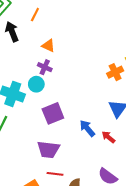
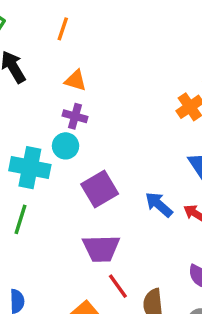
orange line: (35, 15) -> (63, 29), moved
red line: (55, 174) -> (118, 286), turned 56

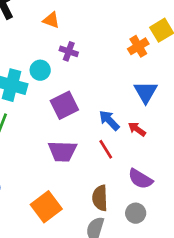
purple cross: (75, 116) -> (69, 51), moved
red line: (118, 286) -> (106, 149), moved

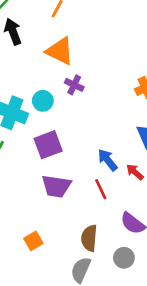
orange triangle: (51, 20) -> (60, 51), size x1.6
purple square: (64, 105) -> (48, 145), moved
orange square: (46, 207) -> (33, 241), size x0.6

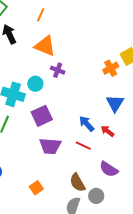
red line: (101, 189) -> (83, 146), turned -35
brown semicircle: (89, 238) -> (77, 183), turned -30
gray circle: (124, 258) -> (96, 196), moved

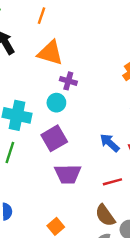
cyan circle: (35, 84) -> (56, 103), moved
red line: (83, 146) -> (112, 182), moved, turned -35

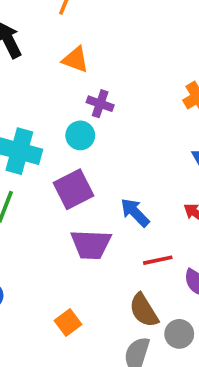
orange triangle: (50, 53) -> (75, 60), size x0.7
blue arrow: (110, 143) -> (135, 212), moved

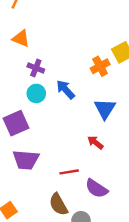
cyan circle: (80, 135) -> (36, 93), moved
blue arrow: (135, 212) -> (65, 89), moved

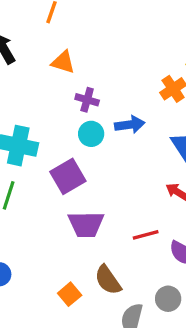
blue arrow: (65, 89) -> (130, 125), turned 130
brown semicircle: (58, 204) -> (108, 280), moved

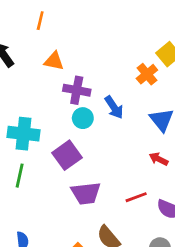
purple cross: (87, 100) -> (77, 90), size x1.4
blue arrow: (130, 125) -> (114, 107), turned 70

